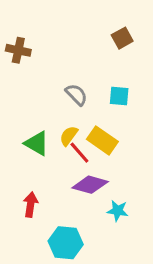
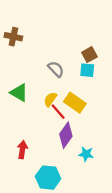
brown square: (122, 38) -> (89, 55), moved
green triangle: (37, 143) -> (19, 93), moved
purple diamond: (90, 185) -> (66, 135), turned -70

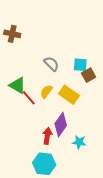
brown square: (89, 55) -> (89, 75), moved
red line: (58, 112) -> (29, 98), moved
red arrow: (22, 150) -> (47, 136), moved

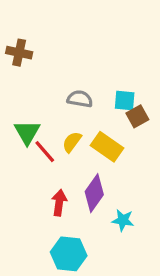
gray semicircle: (51, 64) -> (80, 99), turned -35
green triangle: (17, 85) -> (27, 132), turned 30
red arrow: (47, 136) -> (59, 203), moved

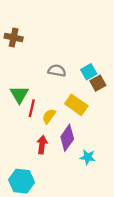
cyan square: (125, 100) -> (89, 72), turned -35
yellow semicircle: (72, 142) -> (49, 116), moved
red line: (45, 152) -> (32, 108), turned 54
cyan hexagon: (69, 254) -> (22, 181), moved

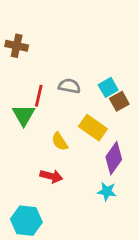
red line: (32, 108) -> (39, 96), moved
yellow semicircle: (49, 116) -> (60, 142), turned -70
purple diamond: (67, 138) -> (114, 158), moved
red arrow: (42, 145) -> (51, 176), turned 96

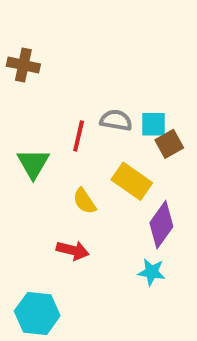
gray semicircle: (69, 86) -> (116, 120), moved
cyan square: (108, 87) -> (154, 124), turned 30
red line: (39, 96) -> (79, 136), moved

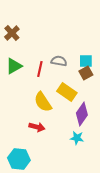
brown cross: (23, 65) -> (12, 33), turned 35
cyan square: (154, 124) -> (86, 61), moved
green triangle: (33, 164) -> (14, 66), moved, turned 30
yellow semicircle: (85, 201) -> (43, 102), size x1.5

